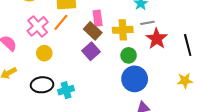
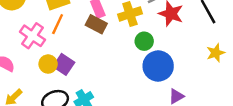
purple square: (91, 51) -> (64, 64), moved

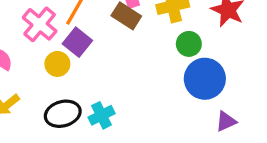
purple square: (64, 64) -> (77, 42), moved

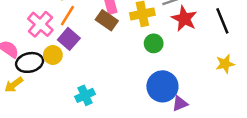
blue circle: (205, 79) -> (162, 86), moved
black ellipse: (63, 114) -> (30, 62), moved

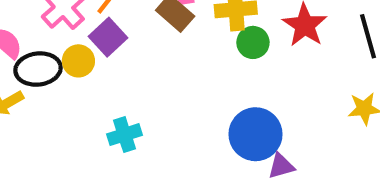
green circle: (154, 43) -> (253, 42), moved

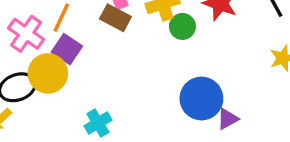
yellow circle: (78, 61) -> (48, 73), size x1.5

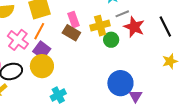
yellow circle: (48, 73) -> (42, 66), moved
purple triangle: (228, 119) -> (136, 96), turned -32

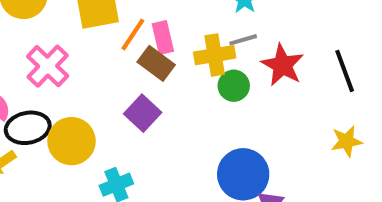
gray line: (122, 14) -> (243, 40), moved
orange line: (39, 31) -> (133, 35), moved
purple square: (42, 50) -> (143, 113), moved
yellow circle: (42, 66) -> (71, 141), moved

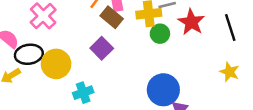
yellow star: (347, 141) -> (229, 72), turned 30

